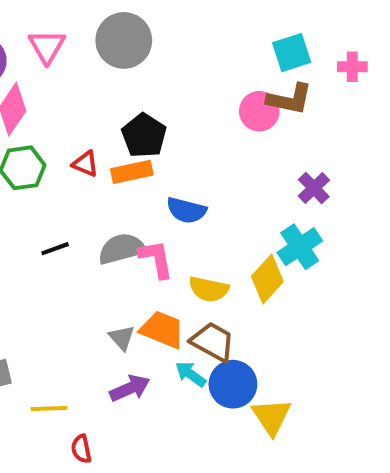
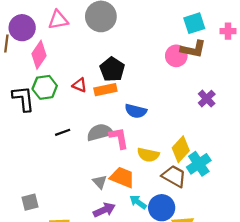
pink triangle: (47, 47) -> (58, 20), turned 50
cyan cross: (300, 247) -> (199, 164), moved
brown trapezoid: (213, 342) -> (174, 176), moved

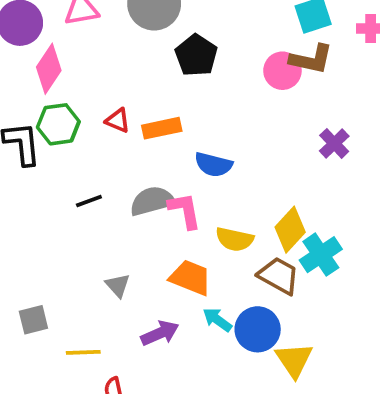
black pentagon: (112, 69) -> (196, 55), moved
gray triangle: (100, 182) -> (118, 285), moved

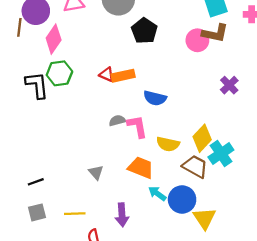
red triangle: (118, 120) -> (107, 74), moved
black line: (89, 201) -> (36, 182), moved
gray semicircle: (152, 201) -> (117, 120), size x0.6
gray square: (33, 320) -> (37, 212), moved
purple arrow: (160, 333) -> (122, 215), moved, turned 110

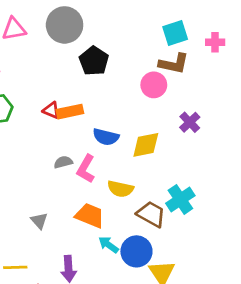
pink circle: (197, 40) -> (154, 85), moved
pink L-shape: (137, 126) -> (86, 169), turned -140
yellow diamond: (202, 138) -> (146, 145), moved, turned 36

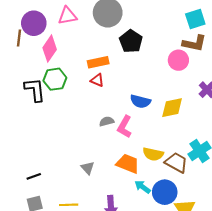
orange rectangle: (70, 112) -> (98, 62), moved
yellow semicircle: (120, 189) -> (153, 154), moved

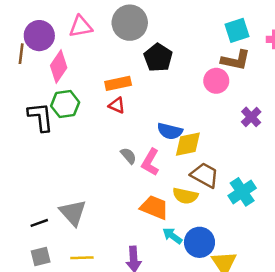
yellow diamond: (172, 108) -> (188, 144), moved
gray semicircle: (107, 121) -> (128, 156), turned 64
brown trapezoid: (176, 163) -> (205, 175), moved
gray triangle: (88, 168) -> (73, 213), moved, size x1.6

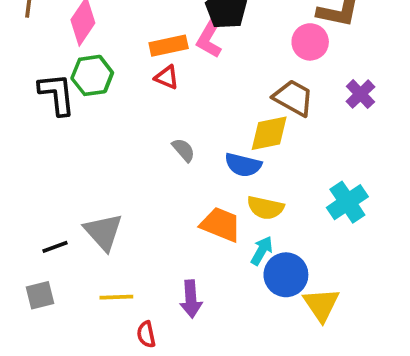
blue semicircle: (170, 131) -> (243, 165), moved
pink L-shape: (150, 162) -> (210, 38), moved
brown trapezoid: (205, 175) -> (293, 98), moved
cyan arrow: (172, 236) -> (262, 251), moved, turned 84
gray square: (41, 257) -> (40, 295), moved

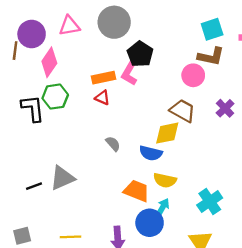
cyan cross: (347, 202) -> (210, 202), moved
gray triangle: (103, 232) -> (62, 178), moved, turned 48
black line: (55, 247) -> (34, 186), moved
blue circle: (286, 275) -> (150, 223), moved

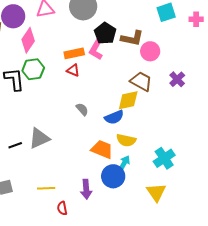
brown L-shape: (211, 56) -> (132, 38), moved
blue semicircle: (151, 153) -> (114, 117), turned -36

